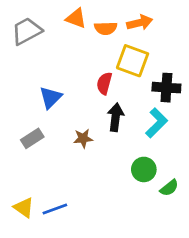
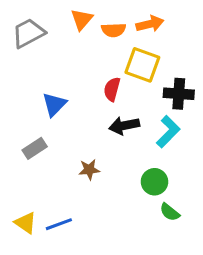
orange triangle: (76, 18) -> (82, 19), turned 50
black arrow: (116, 117) -> (124, 126), turned -108
brown star: (83, 138) -> (89, 170), moved
green semicircle: (169, 188) -> (170, 212), moved, turned 78

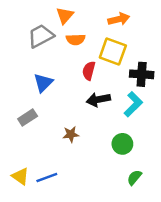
orange semicircle: (114, 30) -> (76, 39), moved
gray trapezoid: (29, 33) -> (41, 36), moved
green semicircle: (170, 212) -> (134, 177), moved, turned 91

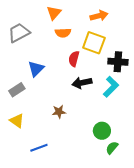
gray trapezoid: (41, 36) -> (19, 33), moved
gray rectangle: (28, 117) -> (17, 90), moved
green circle: (122, 144) -> (102, 131), moved
yellow triangle: (20, 176) -> (17, 121), moved

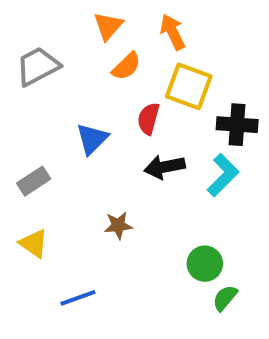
orange arrow: (99, 16) -> (173, 32), moved, turned -102
orange semicircle: (63, 33) -> (126, 66), turned -42
blue triangle: (36, 69) -> (92, 139), moved

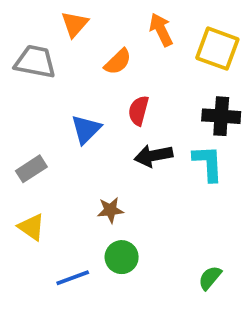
orange triangle: (108, 26) -> (75, 24), moved
gray trapezoid: (38, 66) -> (35, 62), turned 39
yellow square: (189, 86) -> (217, 49), moved
cyan L-shape: (223, 175) -> (208, 163), turned -48
green circle: (205, 264) -> (122, 257), moved

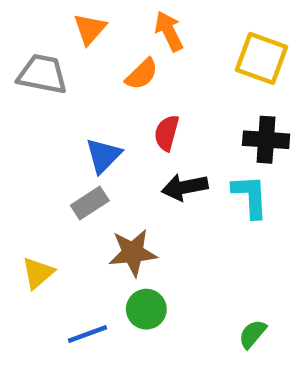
orange arrow: (161, 30) -> (169, 31), moved
gray rectangle: (31, 169) -> (90, 203), moved
brown star: (110, 210) -> (133, 253), size x1.5
yellow triangle: (31, 227) -> (38, 273), turned 44

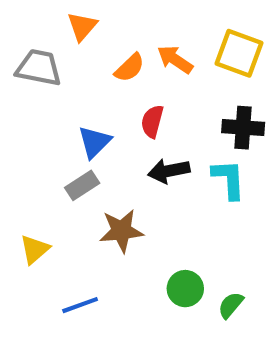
orange arrow: (169, 31) -> (175, 59), moved, turned -30
green circle: (146, 309) -> (185, 289), moved

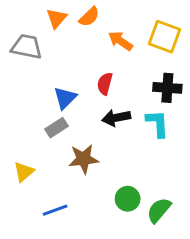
orange semicircle: (130, 68) -> (89, 17), moved
green semicircle: (231, 305) -> (159, 210), size x1.4

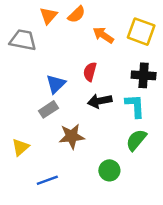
green semicircle: (159, 210) -> (136, 140), moved

